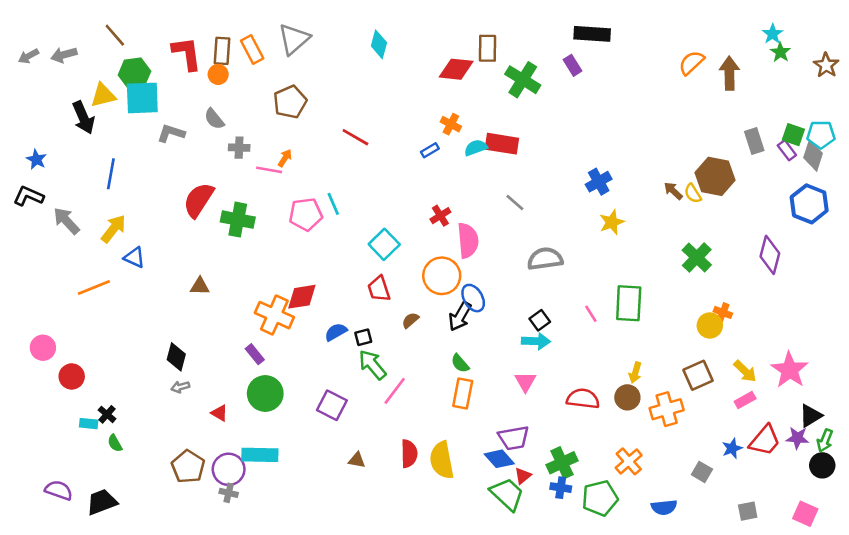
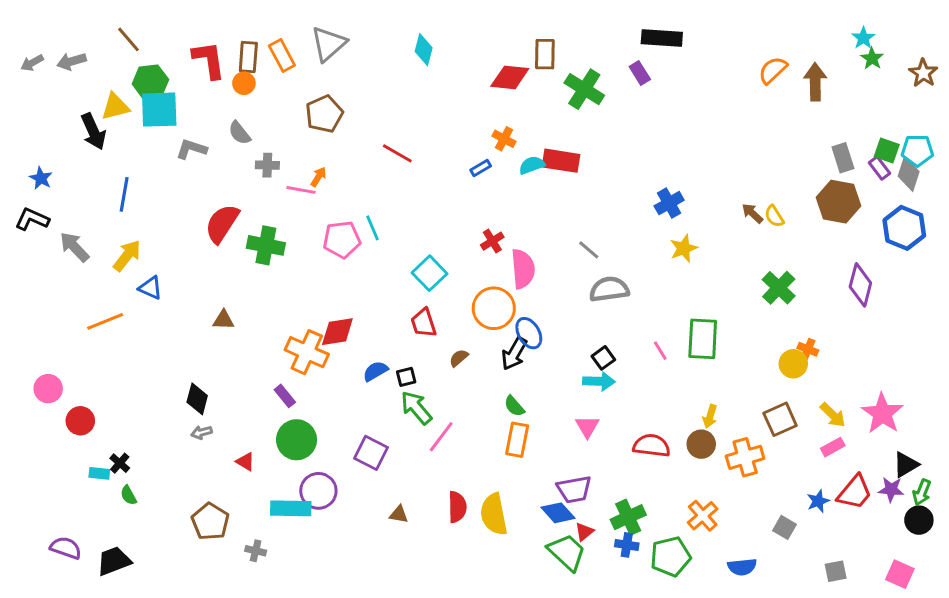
brown hexagon: (715, 176) -> (839, 202), moved
gray line: (515, 203) -> (589, 250), moved
purple circle: (229, 469) -> (318, 491), moved

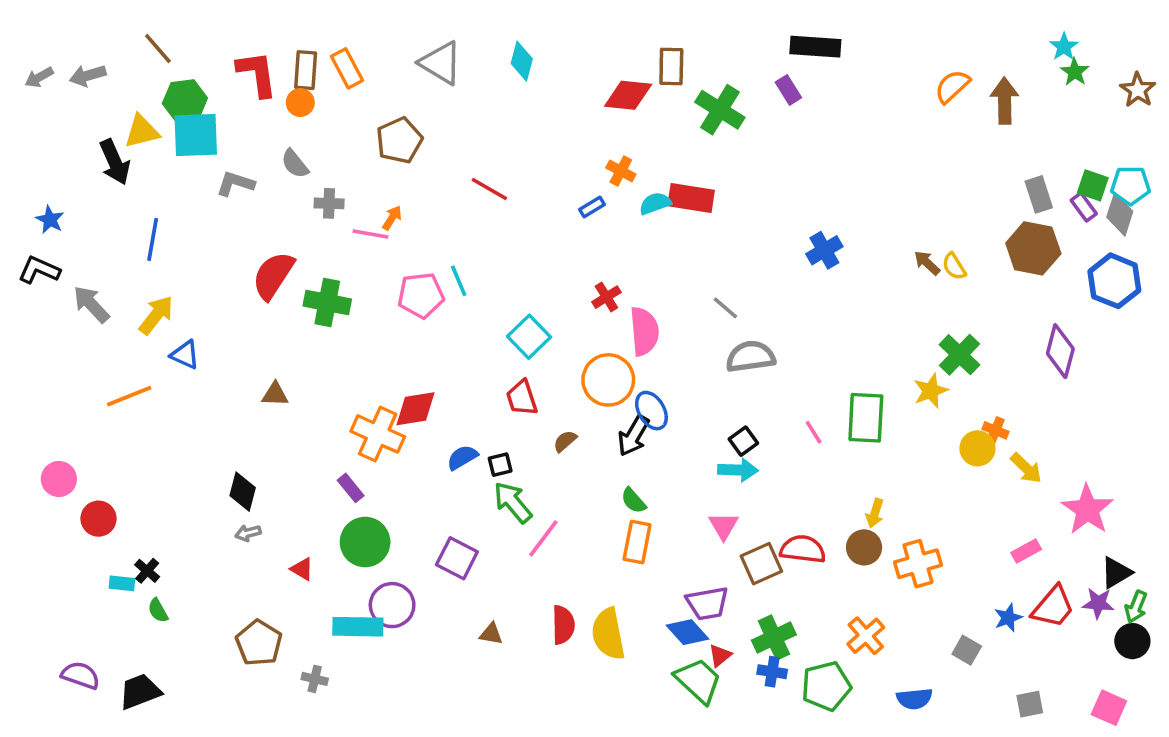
gray triangle: (329, 44) -> (441, 63), moved, turned -48
yellow star: (684, 248) -> (931, 391), moved
yellow arrow: (833, 415) -> (1026, 468), moved
brown square: (780, 419) -> (761, 564), moved

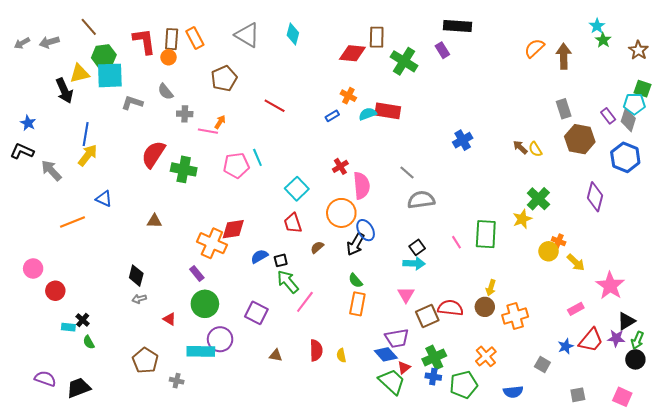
green square: (1093, 185) -> (642, 89), moved
gray rectangle: (1039, 194) -> (564, 109), moved
yellow arrow: (156, 315) -> (88, 155), moved
yellow semicircle: (608, 634) -> (341, 355), size x0.5

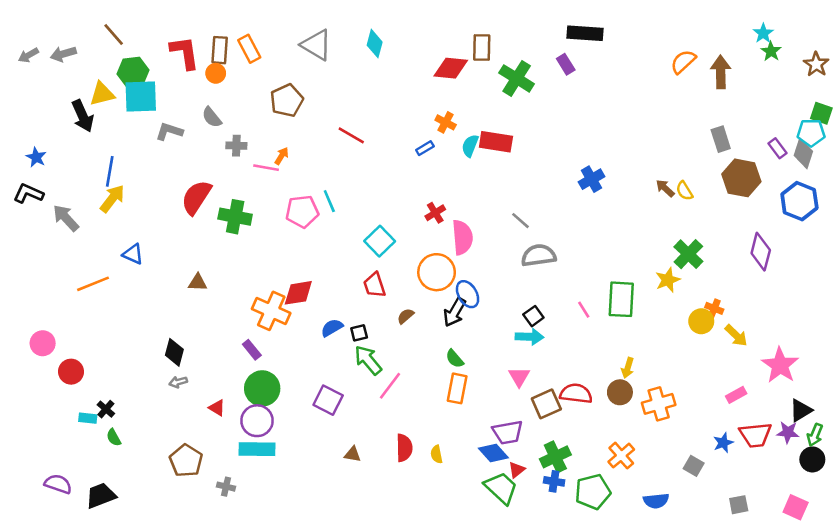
cyan semicircle: (368, 114) -> (470, 146), turned -48
purple circle: (220, 339) -> (257, 421), moved
red trapezoid: (591, 340) -> (756, 435), turned 44

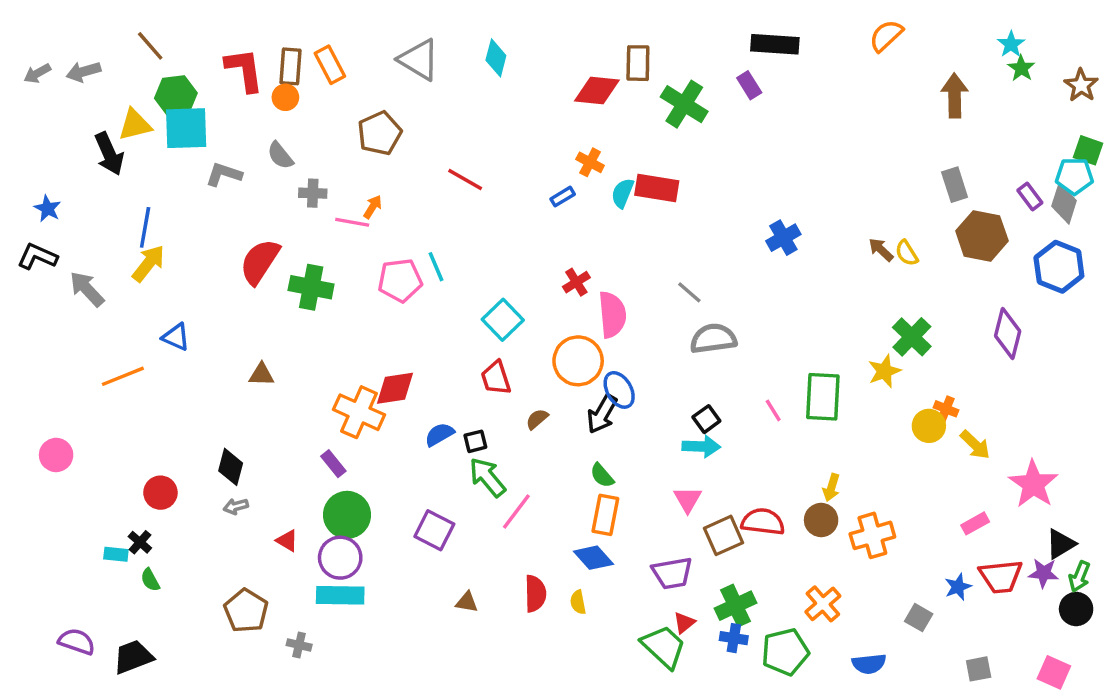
orange semicircle: (683, 62) -> (886, 36), moved
red circle: (71, 372) -> (160, 493), moved
blue diamond: (493, 453) -> (593, 558), moved

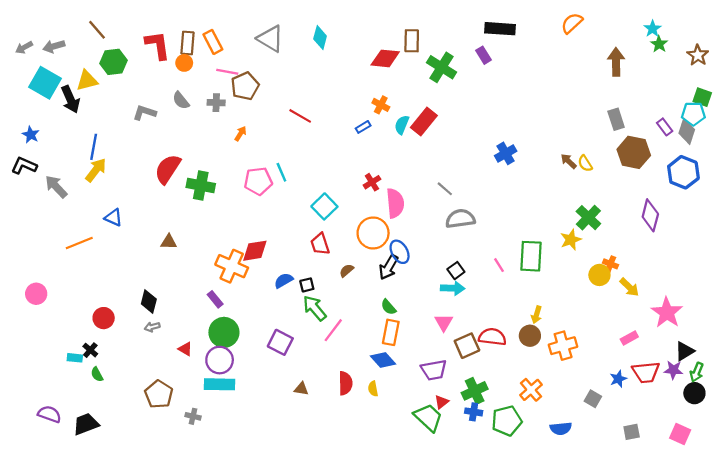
cyan square: (186, 128) -> (45, 83), moved, turned 32
red rectangle: (657, 188) -> (424, 121), turned -60
gray cross: (313, 193) -> (216, 103), moved
pink line: (352, 222) -> (227, 72), moved

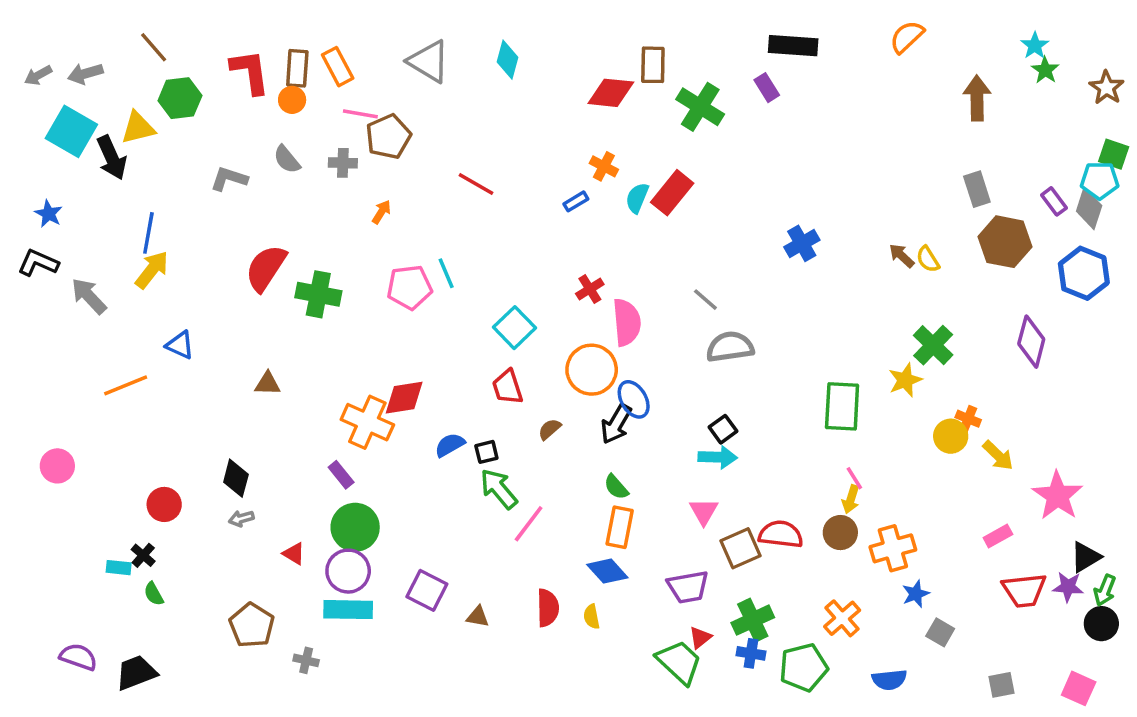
pink line: (499, 265) -> (854, 478), moved
purple square: (280, 342) -> (427, 590), moved
blue star: (618, 379) -> (916, 594), moved

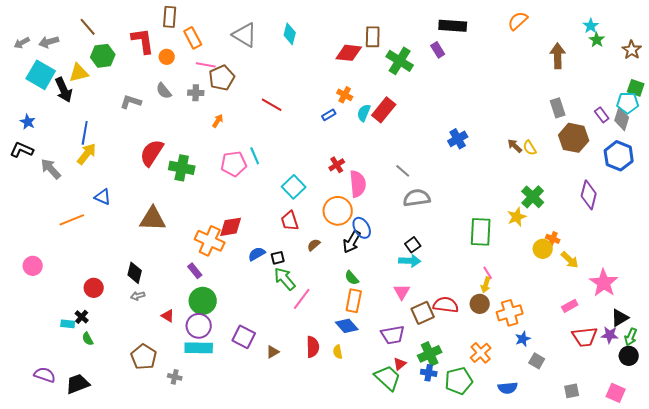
brown rectangle: (297, 68) -> (170, 17), moved
brown triangle: (268, 384) -> (153, 219), size x1.8
brown triangle: (478, 617) -> (273, 352), turned -40

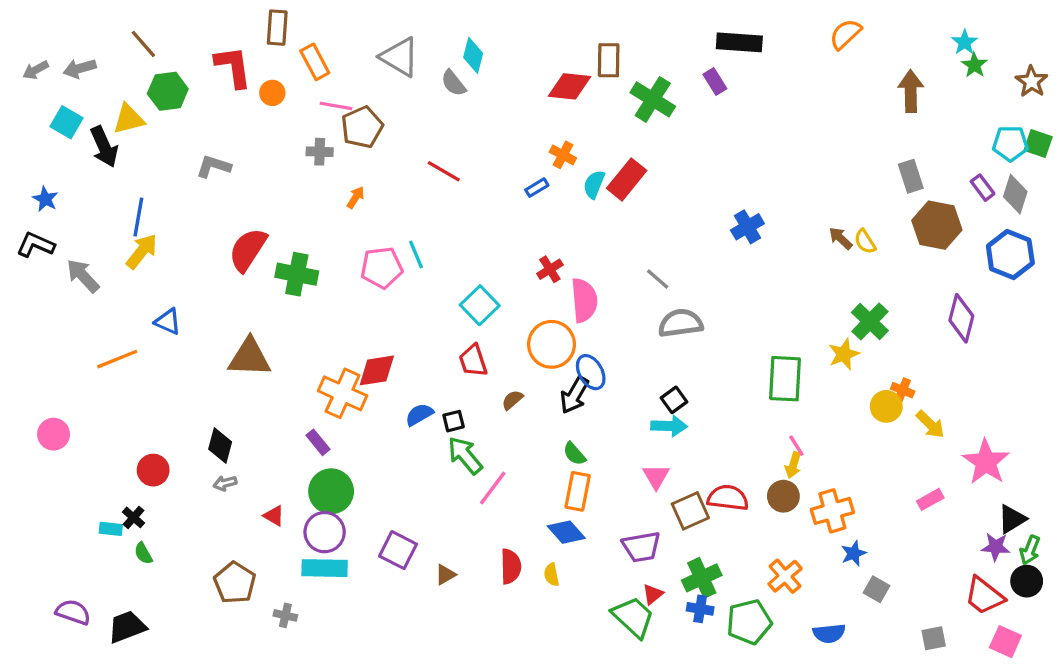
cyan square: (41, 75) -> (67, 122), size x0.7
gray semicircle: (164, 91) -> (454, 83), moved
cyan pentagon: (628, 103) -> (1010, 144), moved
red trapezoid: (585, 337) -> (984, 596), moved, turned 44

